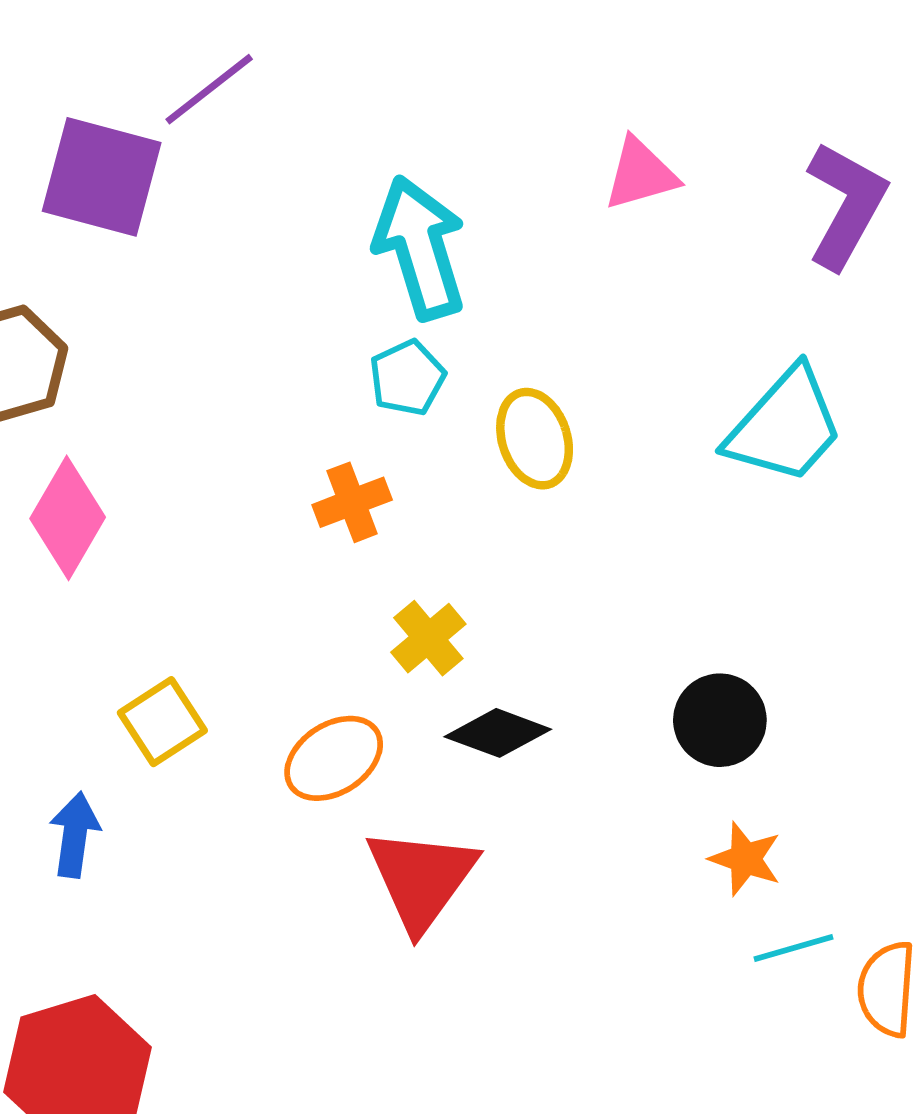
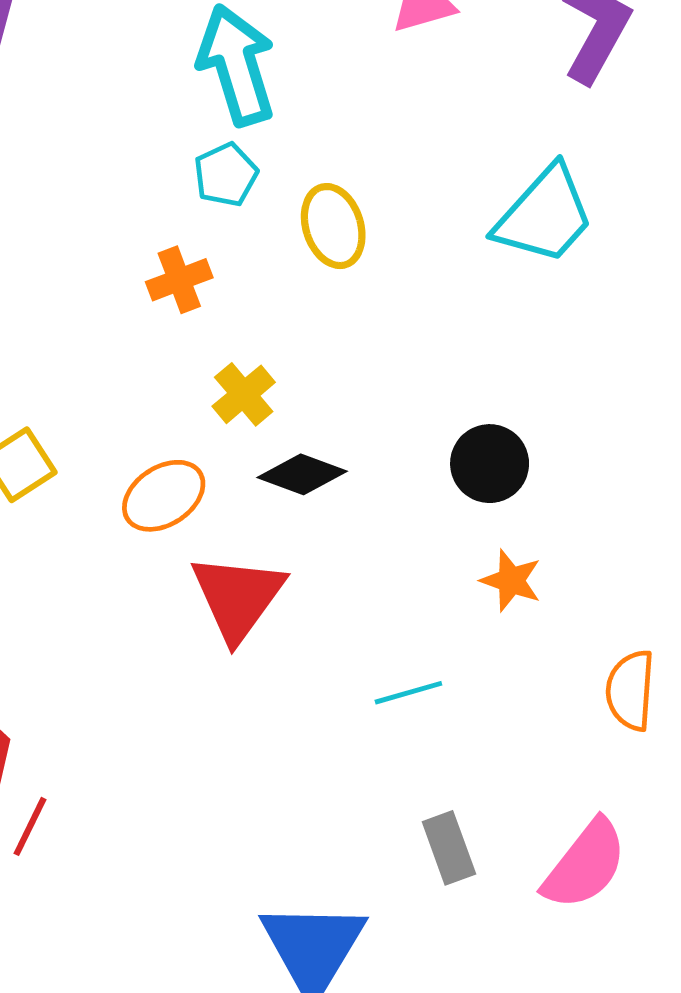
cyan line: (793, 948) -> (408, 693), moved

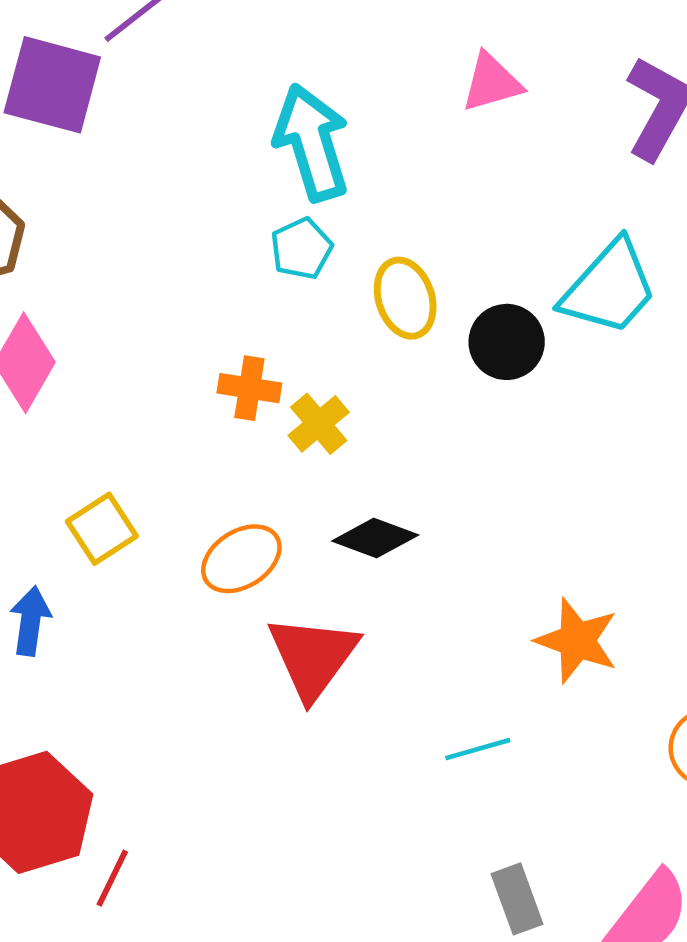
orange cross: (179, 280) -> (249, 388), moved, turned 30
yellow cross: (244, 394) -> (319, 424), moved
black circle: (490, 464) -> (507, 342), moved
orange star: (511, 581) -> (577, 641), size x1.4

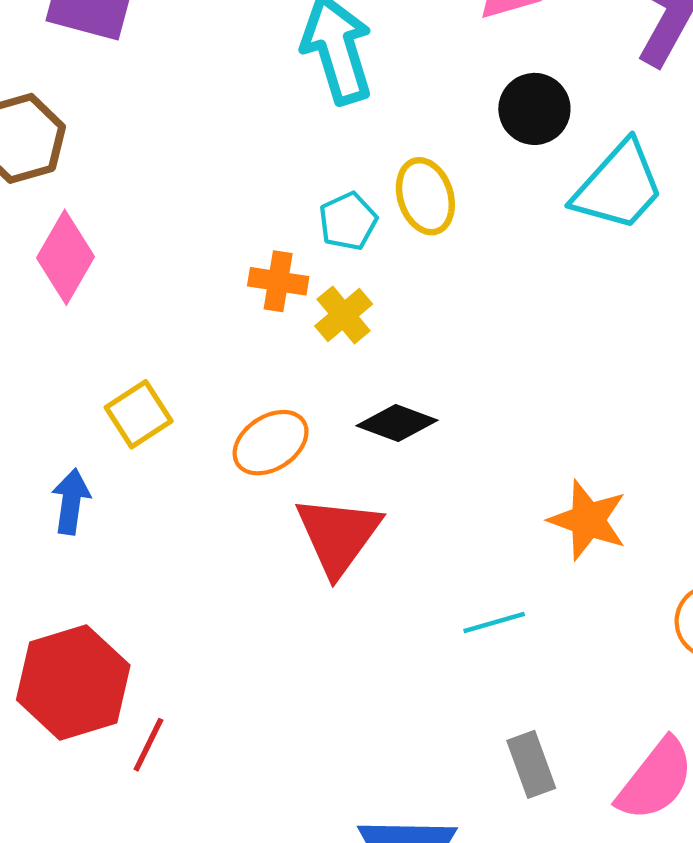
cyan pentagon: (301, 249) -> (348, 221), moved
black circle: (507, 342) -> (534, 109), moved

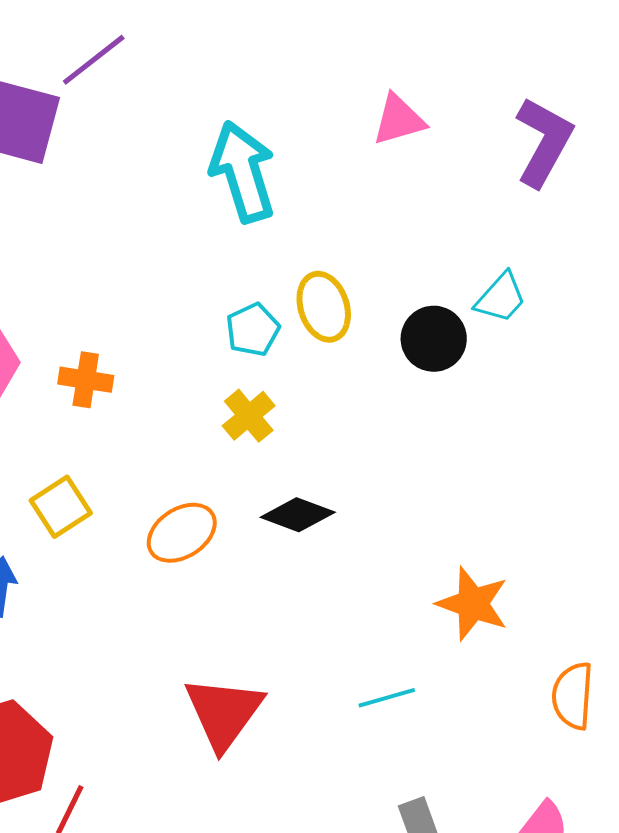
black circle: (534, 109) -> (434, 339), moved
cyan trapezoid: (618, 186) -> (501, 298), size x0.6
orange cross: (278, 281) -> (86, 380), moved
red triangle: (338, 535) -> (224, 713), moved

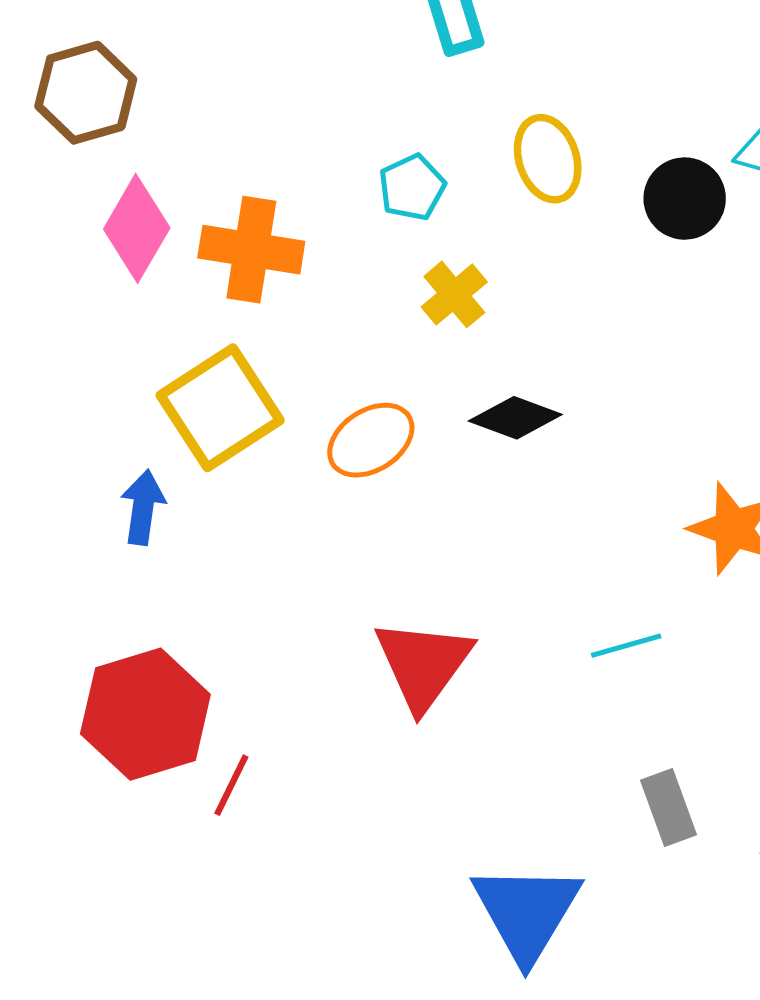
cyan pentagon: (253, 330) -> (412, 187), moved
orange cross: (86, 380) -> (251, 250), size x1.5
yellow square: (61, 507) -> (220, 408), size x1.6

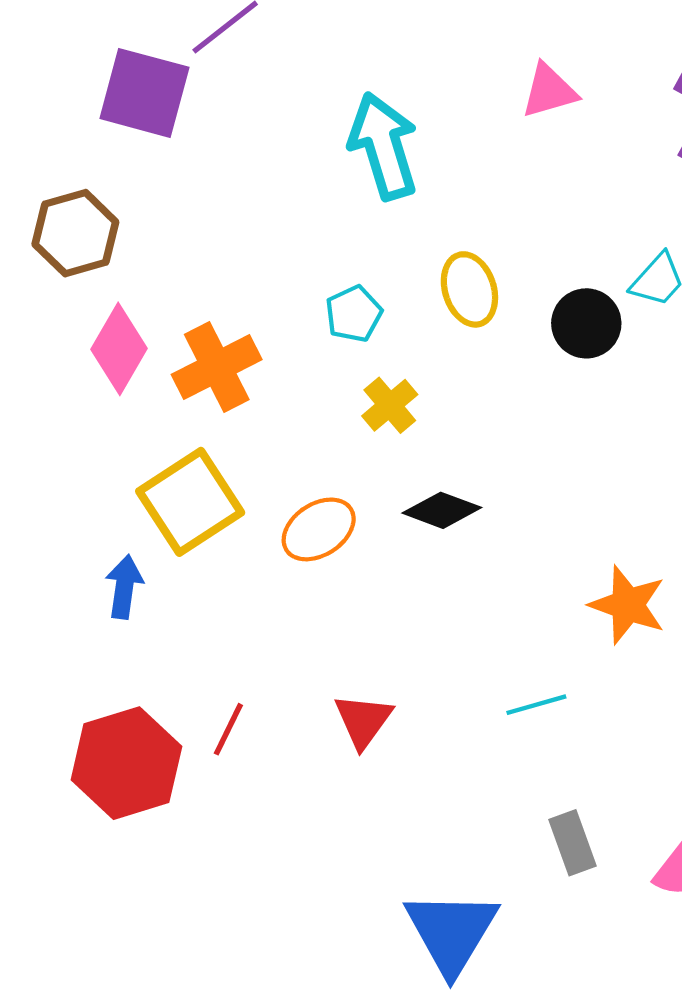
orange cross: (251, 250) -> (217, 367), turned -36
red triangle: (423, 664) -> (363, 721), size x0.7
red line: (231, 785) -> (228, 729), moved

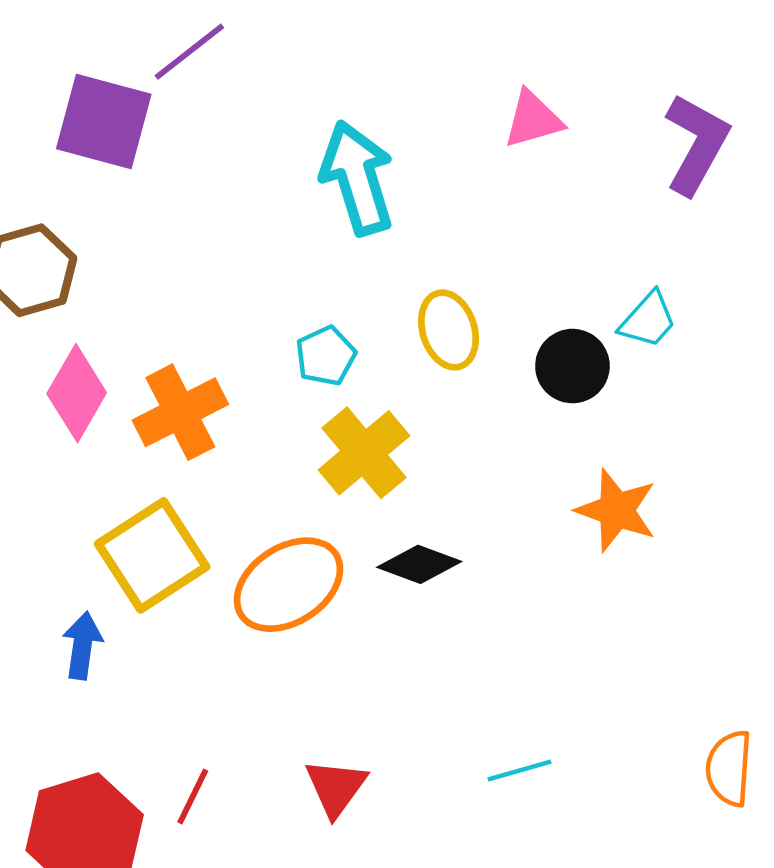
yellow cross: (390, 405) -> (364, 453), size x1.5
orange ellipse: (319, 529) -> (289, 585), size x1.4
orange star: (628, 605) -> (616, 510), moved

